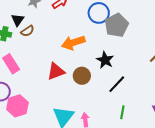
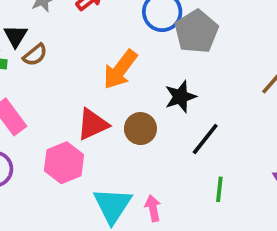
orange arrow: (73, 43) -> (120, 69), turned -30
black star: (105, 60) -> (180, 97), turned 30
pink hexagon: (17, 106) -> (64, 163), moved

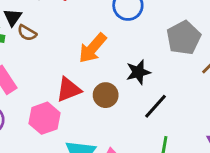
gray pentagon: (196, 32) -> (184, 38), moved
brown semicircle: (35, 55) -> (27, 33), turned 66

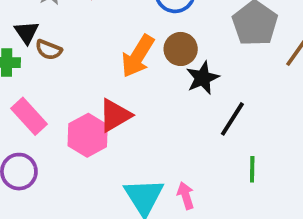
brown circle: (106, 95) -> (181, 49), moved
pink hexagon: (45, 118) -> (88, 135), moved

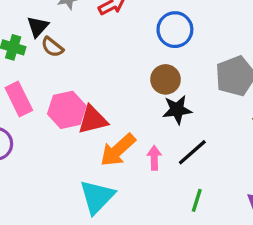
orange arrow: (138, 56) -> (118, 150), moved
pink hexagon: (88, 135) -> (67, 110), moved
pink arrow: (186, 196) -> (154, 158), moved

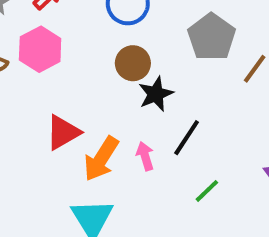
pink hexagon: (67, 110) -> (40, 49), moved
green line: (197, 200) -> (207, 191), turned 45

